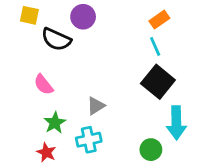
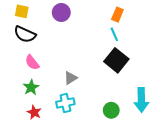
orange rectangle: (159, 20) -> (117, 15), turned -32
black semicircle: (56, 39) -> (25, 34), moved
green star: (55, 123) -> (31, 87), moved
cyan arrow: (176, 123) -> (141, 100), moved

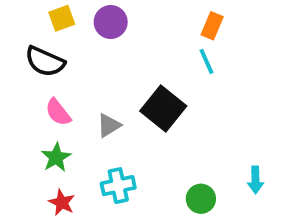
yellow square: (22, 11) -> (62, 18), moved, turned -32
black square: (116, 60) -> (163, 108), moved
gray triangle: (71, 78) -> (109, 125), moved
cyan arrow: (141, 100) -> (255, 180), size x0.6

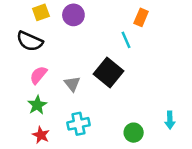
cyan line: (207, 61) -> (126, 40), moved
pink semicircle: (58, 112) -> (38, 75), turned 78
gray triangle: (109, 125) -> (72, 84), turned -36

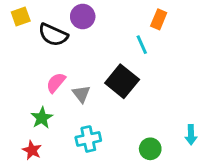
yellow square: (41, 12) -> (21, 17), moved
black semicircle: (30, 41) -> (53, 35), moved
pink semicircle: (38, 75) -> (56, 83), moved
red star: (41, 135) -> (32, 150), moved

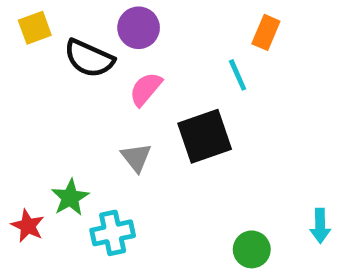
black square: (122, 81) -> (205, 136), turned 32
pink semicircle: (56, 83) -> (146, 89), moved
cyan cross: (88, 139) -> (113, 233), moved
red star: (32, 150) -> (28, 226), moved

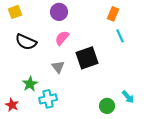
black semicircle: (89, 58) -> (26, 42), moved
cyan line: (238, 75) -> (120, 36), moved
red star: (28, 226) -> (12, 105), moved
cyan arrow: (320, 226) -> (128, 97), moved, turned -40

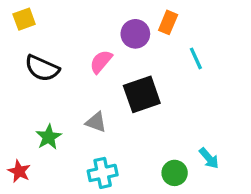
purple circle: (59, 12) -> (135, 34), moved
orange rectangle: (113, 14) -> (168, 22), moved
gray triangle: (58, 67) -> (96, 122), moved, turned -32
cyan cross: (48, 99) -> (103, 173), moved

